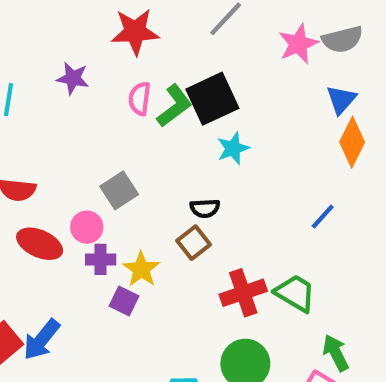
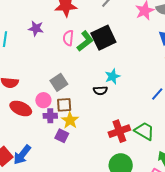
cyan star: (233, 148) -> (112, 76), moved
brown square: (194, 243) -> (64, 105), moved, turned 35

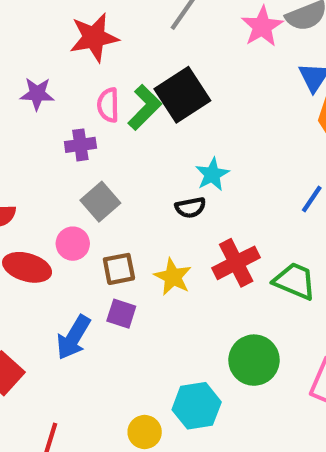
brown square: (64, 105) -> (119, 269), moved
purple cross: (50, 116) -> (80, 145), moved
yellow star: (70, 120) -> (173, 277), moved
red cross: (119, 131) -> (236, 263), moved
blue arrow: (22, 155) -> (73, 338), moved

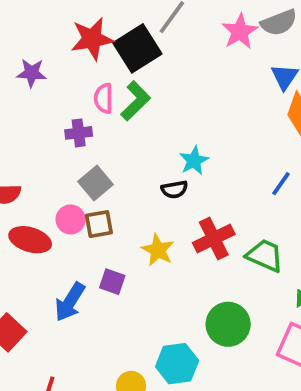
purple star: (37, 94) -> (31, 73), moved
black square: (182, 95) -> (137, 48), moved
brown square: (119, 269) -> (99, 224), moved

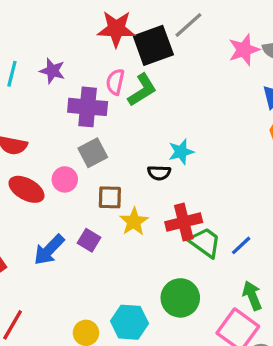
purple star: (31, 73) -> (52, 71), moved
purple cross: (79, 133) -> (88, 107), size x1.6
blue line: (281, 184) -> (241, 245), moved
brown square: (99, 224) -> (110, 197), moved
green trapezoid: (265, 255) -> (205, 242), moved

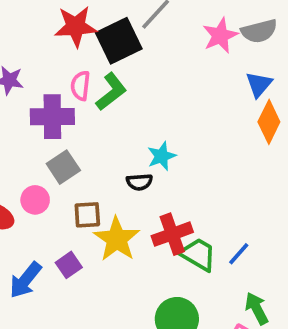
yellow star: (134, 222) -> (117, 239), size x1.4
purple square: (89, 240) -> (69, 265), turned 30

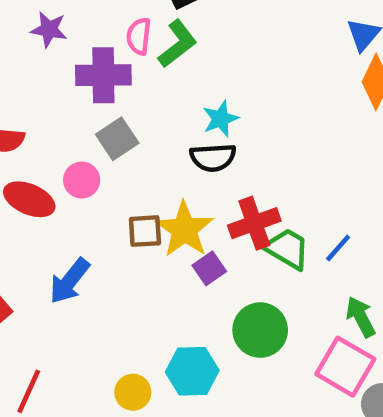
cyan star: (162, 156) -> (220, 119), moved
black semicircle: (139, 182) -> (213, 158), size x1.4
brown square: (87, 215) -> (145, 231), moved
purple square: (69, 265) -> (209, 268), moved

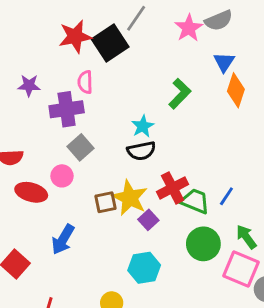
green L-shape: (178, 44) -> (180, 94), moved
green circle: (260, 330) -> (203, 244), moved
cyan hexagon: (192, 371) -> (144, 268), moved

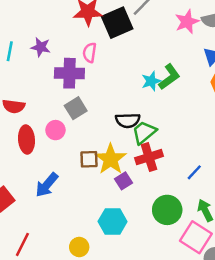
cyan star: (143, 126) -> (151, 81), moved
red ellipse: (31, 192) -> (26, 140), turned 60
green trapezoid: (195, 201) -> (144, 132), moved, turned -72

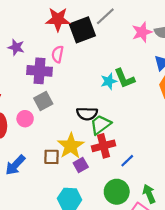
green L-shape: (169, 77) -> (125, 78), turned 100
brown square: (89, 159) -> (51, 157), moved
blue line: (194, 172) -> (127, 161), moved

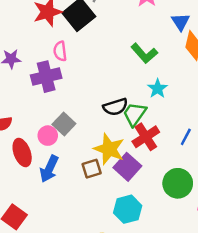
cyan star: (109, 81) -> (158, 89), moved
gray square: (43, 101) -> (64, 124), moved
blue line: (127, 161) -> (186, 137), moved
blue arrow: (15, 165) -> (49, 169), moved
purple square: (81, 165) -> (127, 167), size x1.5

